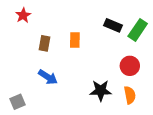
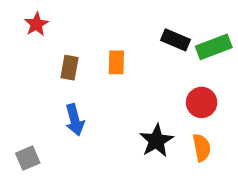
green rectangle: (138, 30) -> (214, 47), turned 35
blue arrow: (48, 77) -> (75, 120), turned 42
black star: (101, 91) -> (156, 141), turned -30

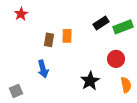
black rectangle: (176, 40) -> (101, 23), turned -56
brown rectangle: (69, 68) -> (49, 40), moved
orange semicircle: (202, 148) -> (126, 85), moved

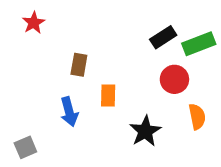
orange rectangle: (67, 36) -> (108, 96), moved
red circle: (116, 59) -> (174, 79), moved
orange semicircle: (126, 85) -> (197, 117), moved

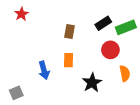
brown rectangle: (79, 65) -> (69, 31), moved

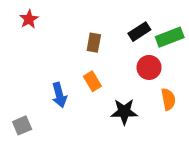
orange rectangle: (68, 60) -> (92, 81), turned -32
black star: (92, 83) -> (124, 112), turned 30

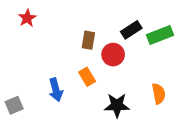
red circle: (149, 67) -> (113, 55), moved
gray square: (22, 125) -> (14, 105), moved

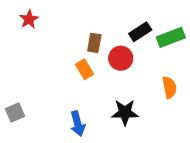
orange rectangle: (87, 77) -> (85, 69), moved
blue arrow: (56, 90) -> (78, 124), moved
orange semicircle: (159, 94) -> (169, 87), moved

